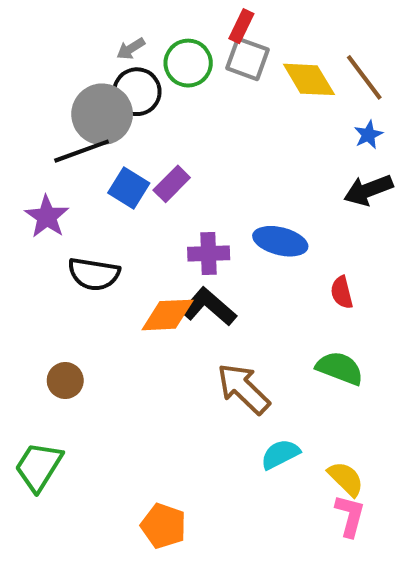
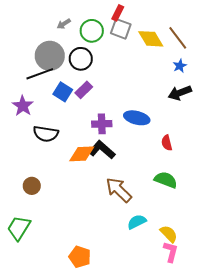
black circle: (137, 92) -> (81, 59), moved

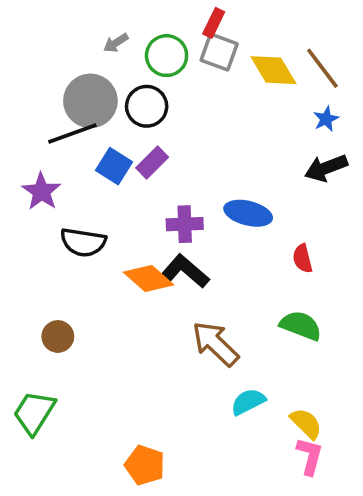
orange diamond: (82, 154) -> (148, 278), turned 44

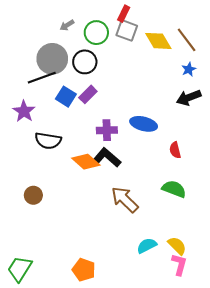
cyan semicircle: (248, 402) -> (147, 246), moved
green trapezoid: (34, 413) -> (20, 269), moved

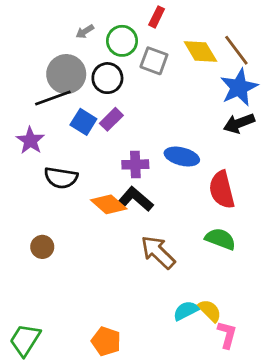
gray square: (127, 30) -> (154, 61), moved
blue star: (189, 69) -> (239, 87), size x2.0
red semicircle: (175, 150) -> (222, 190), size x1.8
yellow semicircle: (177, 246) -> (210, 311), moved

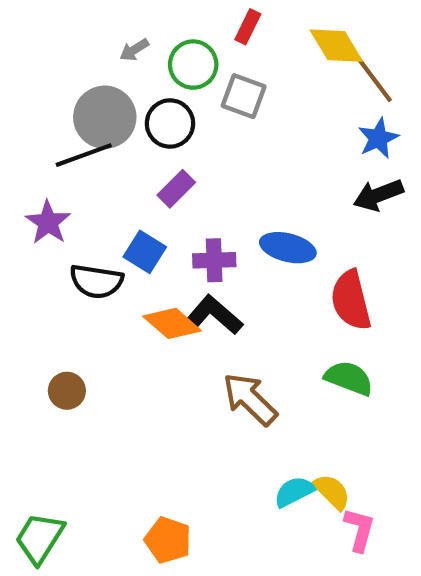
yellow diamond: (200, 51) -> (336, 46), moved
blue star: (239, 87) -> (378, 138), size x0.7
blue square: (83, 122) -> (145, 252), moved

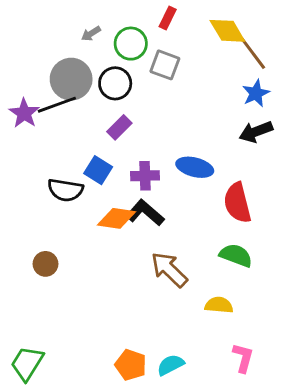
purple star: (48, 222) -> (24, 113), moved
orange diamond: (172, 323) -> (117, 218), turned -33
cyan semicircle: (294, 492) -> (171, 365), moved
yellow semicircle: (332, 492) -> (219, 305), moved, turned -40
orange pentagon: (168, 540) -> (131, 365), moved

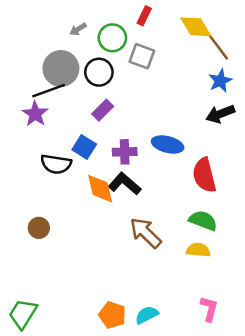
purple star: (24, 113) -> (35, 114), moved
orange diamond: (117, 218) -> (100, 189), turned 68
yellow semicircle: (219, 305) -> (198, 250), moved

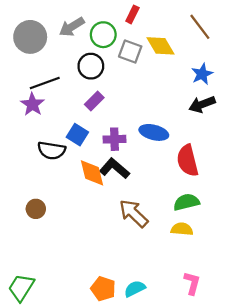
yellow diamond: (196, 27) -> (161, 46), moved
gray arrow: (78, 29) -> (72, 27), size x1.6
brown line: (218, 46) -> (200, 27), moved
gray circle: (61, 68) -> (30, 37), moved
green semicircle: (203, 220) -> (186, 202), turned -35

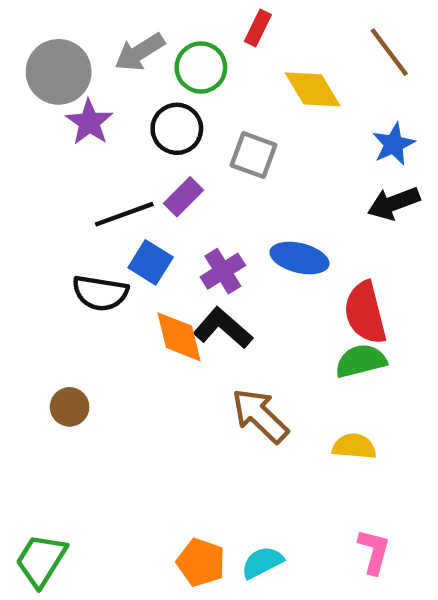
gray square: (130, 52) -> (253, 155), moved
black line: (45, 83) -> (124, 214), moved
purple star: (32, 104) -> (89, 122), moved
purple cross: (114, 139) -> (223, 271), turned -30
green semicircle: (186, 202) -> (361, 361), moved

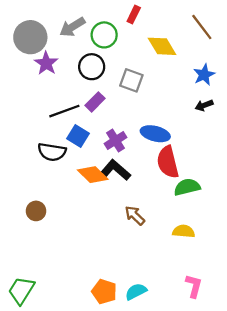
black arrow: (394, 203) -> (204, 105), size x0.7
red semicircle: (365, 313) -> (168, 162), moved
orange diamond: (179, 337) -> (93, 175), turned -32
brown arrow: (260, 416) -> (135, 215), size x0.7

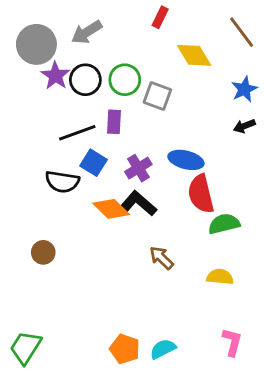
green circle: (104, 35) -> (125, 80), moved
black circle: (92, 67) -> (85, 80), moved
purple rectangle: (95, 102) -> (114, 122), turned -42

